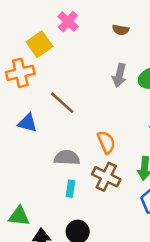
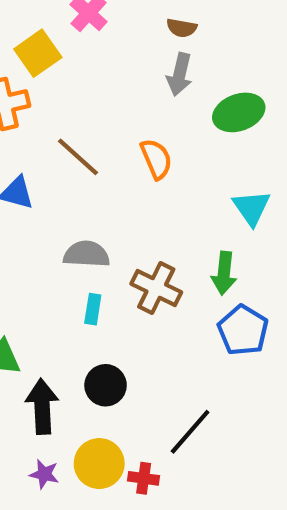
gray arrow: (119, 75) -> (180, 74), moved
orange semicircle: (106, 142) -> (156, 159), moved

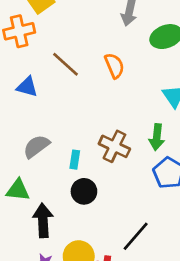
gray semicircle: (86, 254) -> (36, 146), moved, turned -40
black circle: (106, 385) -> (84, 191), moved

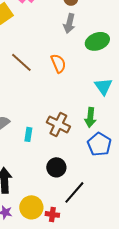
black circle: (84, 191) -> (56, 167), moved

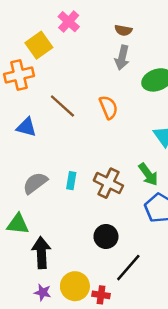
green arrow: (90, 117) -> (148, 174), turned -42
cyan rectangle: (28, 134) -> (71, 181), moved

